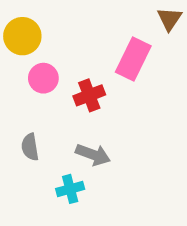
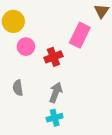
gray arrow: (93, 155) -> (56, 92), turned -90
cyan cross: (70, 189) -> (55, 118), moved

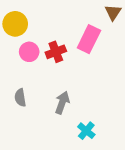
red cross: (53, 57) -> (56, 52), moved
cyan cross: (55, 118) -> (86, 131), moved, turned -35

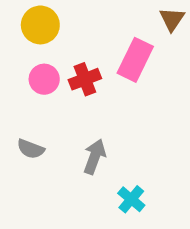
yellow circle: (15, 24) -> (40, 25), moved
gray semicircle: (20, 98) -> (31, 149), turned -60

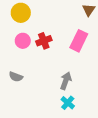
pink rectangle: (135, 60) -> (79, 41), moved
gray arrow: (95, 157) -> (66, 81), moved

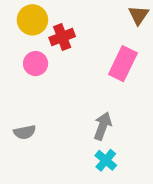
red cross: (44, 41) -> (62, 37), moved
gray semicircle: (16, 77) -> (25, 132), moved, turned -32

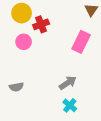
gray arrow: (103, 126) -> (68, 83), turned 36

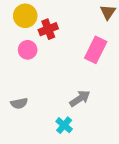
cyan cross: (70, 105) -> (64, 125), moved

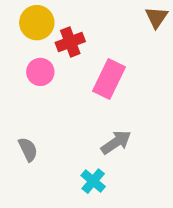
pink rectangle: (96, 50) -> (109, 79), moved
gray semicircle: (19, 103) -> (28, 149), turned -105

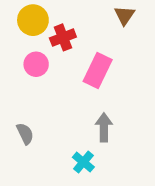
brown triangle: (156, 17) -> (124, 15), moved
gray arrow: (116, 142) -> (104, 127), turned -56

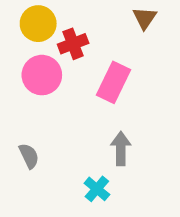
pink circle: (36, 64) -> (42, 75), size x1.4

